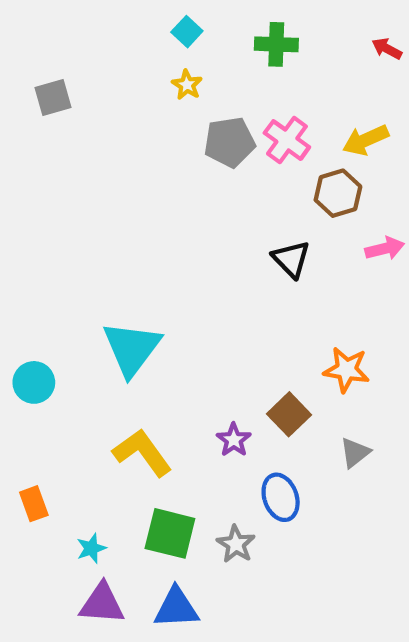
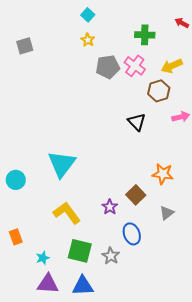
green cross: (276, 44) -> (145, 35), moved

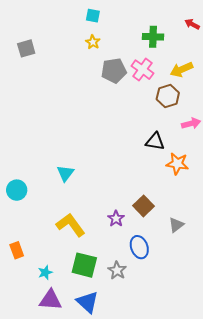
cyan square: (88, 15) -> (93, 16), turned -32
black triangle: (137, 122) -> (155, 141), moved, turned -36
cyan triangle: (62, 164) -> (65, 173), size x0.6
orange star: (163, 174) -> (177, 164), moved
blue triangle: (83, 286) -> (87, 302), turned 45

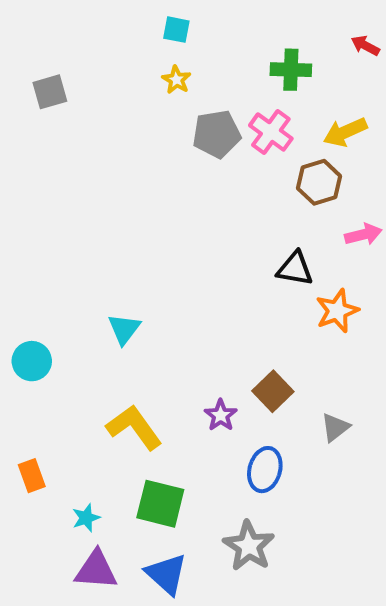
orange star: (177, 164) -> (337, 311), turned -30
blue ellipse: (139, 247) -> (265, 470), turned 35
gray star: (117, 270) -> (249, 546), moved, size x1.4

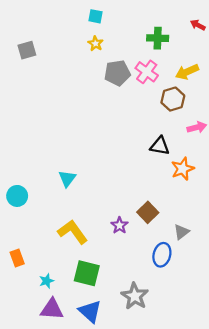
blue ellipse: (265, 470) -> (162, 255), moved

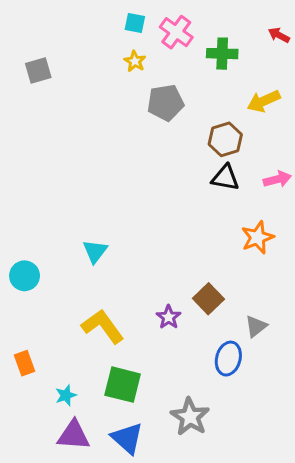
pink cross: (147, 72) -> (176, 32), moved
brown hexagon: (173, 99) -> (225, 139), moved
black triangle: (160, 146) -> (225, 178), moved

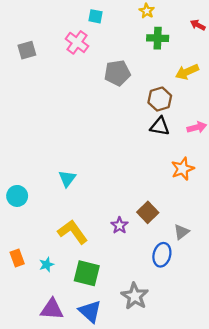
pink cross: (176, 32) -> (77, 42), moved
yellow star: (135, 61) -> (147, 11), moved
cyan star: (66, 395) -> (47, 265), moved

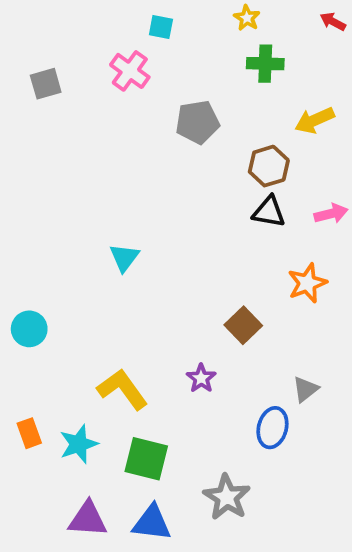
red arrow: (198, 25) -> (333, 22), moved
cyan triangle: (67, 179) -> (124, 258), moved
brown square: (148, 212) -> (243, 325), moved
cyan star: (47, 265) -> (79, 444), size x1.5
blue triangle: (90, 311) -> (152, 523), turned -35

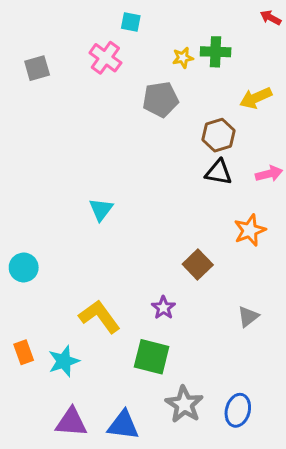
yellow star: (247, 18) -> (183, 58), moved, turned 30
blue ellipse: (272, 428) -> (238, 410), moved
green square: (146, 459) -> (152, 357), moved

